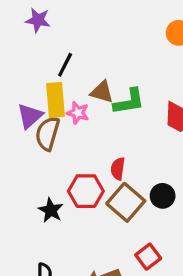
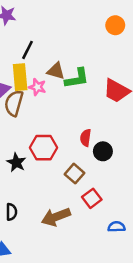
red semicircle: (118, 169) -> (86, 138), moved
brown square: (126, 202) -> (74, 174), moved, size x0.7

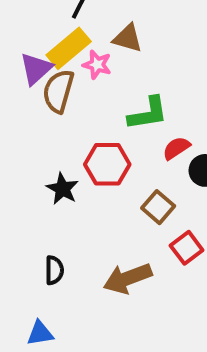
yellow rectangle: (20, 77) -> (69, 48), turned 55
green L-shape: (77, 78) -> (148, 113), moved
red semicircle: (86, 138) -> (176, 148), turned 49

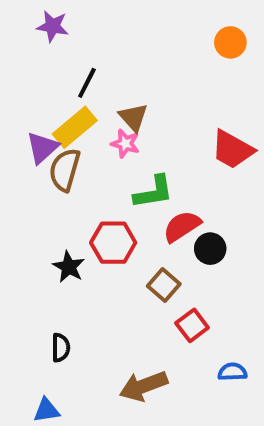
brown triangle: (128, 38) -> (133, 117), turned 32
pink star: (97, 65) -> (125, 143), moved
red semicircle: (176, 148) -> (182, 226), size x1.4
brown arrow: (128, 278) -> (144, 386), moved

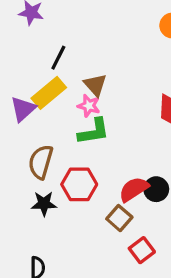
brown semicircle: (65, 170) -> (41, 162), moved
green L-shape: (154, 192) -> (94, 131), moved
red semicircle: (182, 226) -> (134, 189), moved
black star: (69, 267) -> (44, 204), turned -30

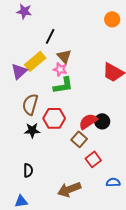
black line: (58, 58) -> (50, 36), moved

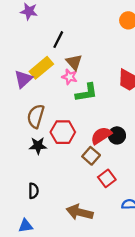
green L-shape: (63, 85) -> (86, 93), moved
brown arrow: (69, 189) -> (80, 212), turned 35

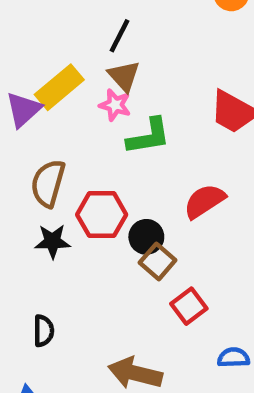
black line: (58, 40) -> (120, 36), moved
red semicircle: (101, 135) -> (204, 201), moved
black circle: (117, 135) -> (146, 237), moved

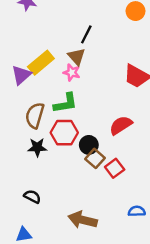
black line: (120, 36) -> (86, 34), moved
green L-shape: (149, 136) -> (65, 103), moved
red square: (189, 306) -> (115, 168), moved
black semicircle: (44, 331) -> (32, 197), turned -63

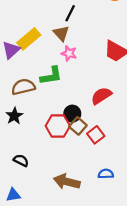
pink star: (72, 72) -> (69, 53), moved
brown semicircle: (35, 115) -> (23, 87), turned 60
red hexagon: (64, 133) -> (58, 126), moved
black star: (37, 147) -> (14, 116), moved, turned -30
blue semicircle: (137, 211) -> (106, 174), moved

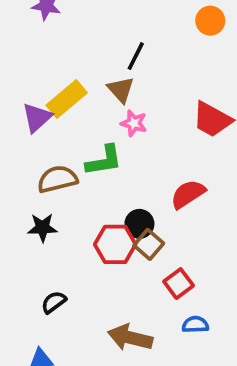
black star: (14, 116) -> (42, 228), turned 30
red square: (96, 135) -> (179, 284), moved
black semicircle: (21, 160) -> (54, 302), turned -64

